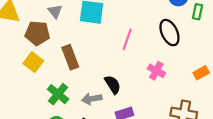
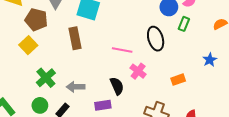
pink line: (127, 39) -> (122, 50), moved, turned 72
brown rectangle: (70, 57) -> (75, 38), moved
black semicircle: (113, 85) -> (117, 86), moved

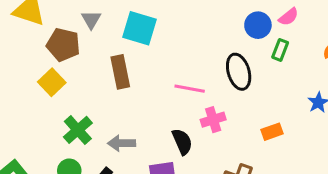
pink cross: (138, 71) -> (213, 120), turned 35

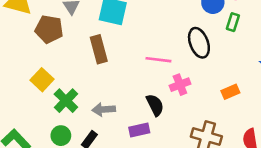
yellow square: (52, 82) -> (42, 80), moved

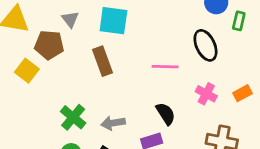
yellow square: (42, 80) -> (27, 71), moved
pink cross: (180, 85) -> (206, 94), moved, turned -36

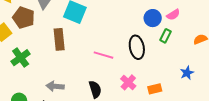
green cross: (73, 117) -> (21, 58), moved

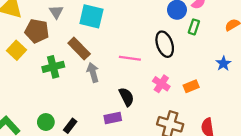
brown rectangle: (59, 39) -> (79, 49), turned -30
green cross: (21, 58) -> (53, 67), moved, turned 30
gray arrow: (55, 86) -> (93, 72), moved, turned 78

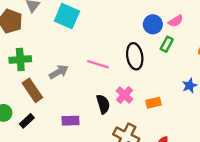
brown rectangle: (79, 49) -> (32, 90), moved
gray arrow: (93, 72) -> (59, 72), turned 66
black semicircle: (127, 97) -> (103, 104), moved

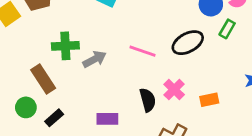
black ellipse: (135, 56) -> (188, 43), turned 70
green cross: (20, 59) -> (65, 46), moved
brown rectangle: (32, 90) -> (43, 79), moved

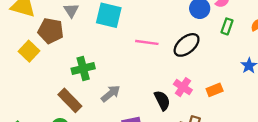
green rectangle: (227, 29) -> (227, 26), moved
pink line: (142, 51) -> (147, 42), moved
gray arrow: (95, 59) -> (111, 94), moved

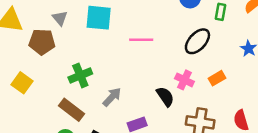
black ellipse: (187, 45) -> (197, 41), moved
yellow square: (29, 51) -> (22, 83), moved

